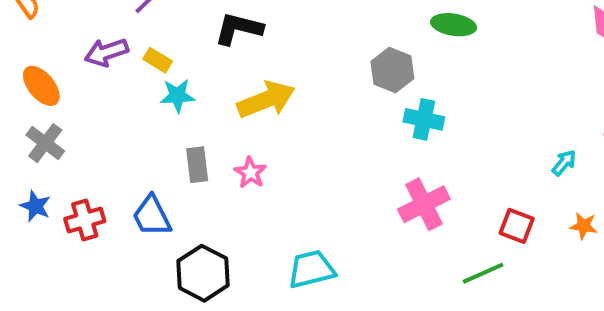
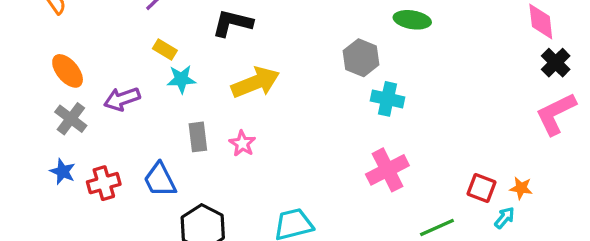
purple arrow: (106, 52) -> (122, 99), moved
cyan arrow: (564, 163) -> (505, 218), moved
red square: (517, 226) -> (481, 188), moved

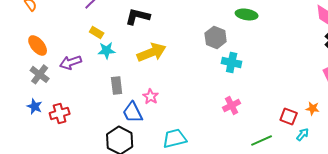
pink star: (242, 143) -> (151, 96), moved
pink cross: (387, 170) -> (232, 105), size x0.7
blue trapezoid: (160, 180) -> (133, 112), moved
orange star: (521, 188) -> (313, 108), moved

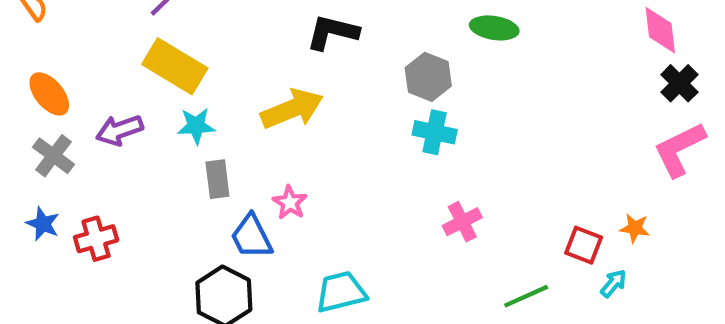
black L-shape: (138, 16) -> (332, 32), moved
yellow rectangle: (97, 32) -> (175, 66), size x2.0
cyan star: (107, 50) -> (196, 126), moved
cyan cross: (232, 62) -> (435, 132), moved

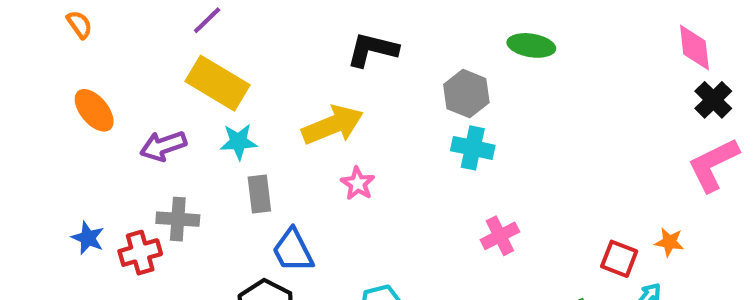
gray cross: (53, 156) -> (178, 219), moved, turned -33
pink star: (290, 203) -> (358, 184), moved

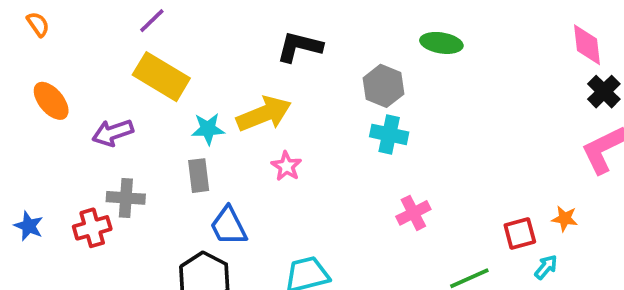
cyan star: (238, 142) -> (208, 129), moved
blue star: (88, 238) -> (29, 226), moved
red square: (619, 259) -> (520, 233), turned -36

